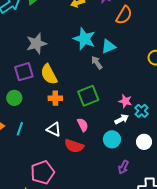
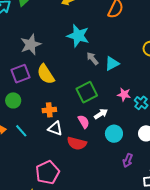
cyan triangle: (108, 46) -> (112, 63), moved
orange cross: (55, 98) -> (49, 110), moved
white arrow: (122, 119) -> (101, 114), moved
cyan line: (20, 129) -> (21, 131), turned -56

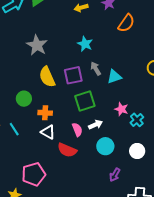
cyan star: (78, 36) -> (85, 44), size x0.7
gray star: (31, 44) -> (37, 45), turned -30
purple square: (21, 74) -> (73, 75), moved
green circle: (13, 100) -> (24, 99), moved

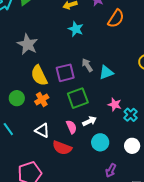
cyan star: (85, 44) -> (76, 29), moved
orange cross: (45, 113) -> (42, 100), moved, turned -32

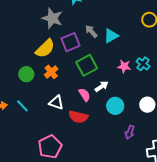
gray star: (28, 44) -> (52, 18), moved
yellow semicircle: (39, 75) -> (45, 49), turned -100
cyan cross: (131, 115) -> (143, 64), moved

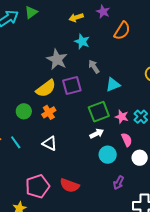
gray arrow: (91, 31) -> (94, 67), moved
green square: (87, 65) -> (99, 112), moved
pink semicircle: (84, 95) -> (127, 140), moved
red semicircle: (78, 117) -> (70, 185), moved

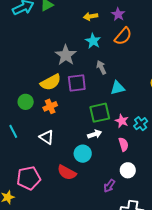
orange semicircle: (122, 31) -> (123, 36), moved
cyan circle: (108, 155) -> (83, 154), moved
white circle: (140, 158) -> (128, 170), moved
red semicircle: (70, 185) -> (67, 173), moved

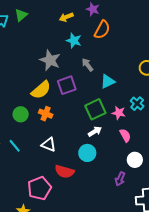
orange cross: (50, 106) -> (46, 114), turned -32
cyan cross: (141, 124) -> (137, 104), moved
red semicircle: (67, 173) -> (64, 172), moved

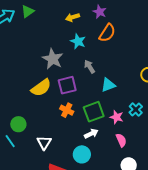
green circle: (21, 114) -> (18, 124), moved
orange cross: (46, 114) -> (67, 110), moved
white triangle: (49, 144) -> (44, 143), turned 35

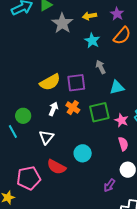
gray star: (53, 59) -> (62, 23), moved
white arrow: (91, 134) -> (53, 109), moved, turned -48

